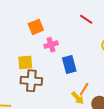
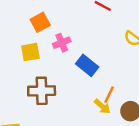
yellow square: (25, 63) -> (30, 52), moved
blue rectangle: (69, 64) -> (87, 65), turned -30

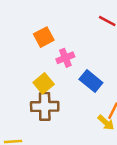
yellow square: (30, 52) -> (44, 83), moved, turned -30

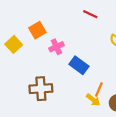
yellow square: (44, 83) -> (14, 44), moved

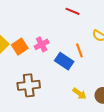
orange square: (37, 30) -> (20, 47), moved
orange line: (99, 89) -> (79, 50), moved, turned -40

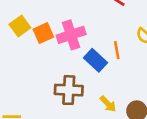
pink cross: (42, 44) -> (71, 35), size x1.5
brown cross: (29, 85) -> (69, 90), moved

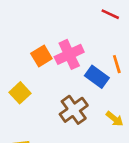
yellow square: (20, 26) -> (20, 93), moved
brown cross: (69, 90) -> (74, 110), turned -32

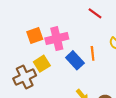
yellow square: (20, 93) -> (42, 64), moved
brown cross: (74, 110) -> (25, 77), moved

